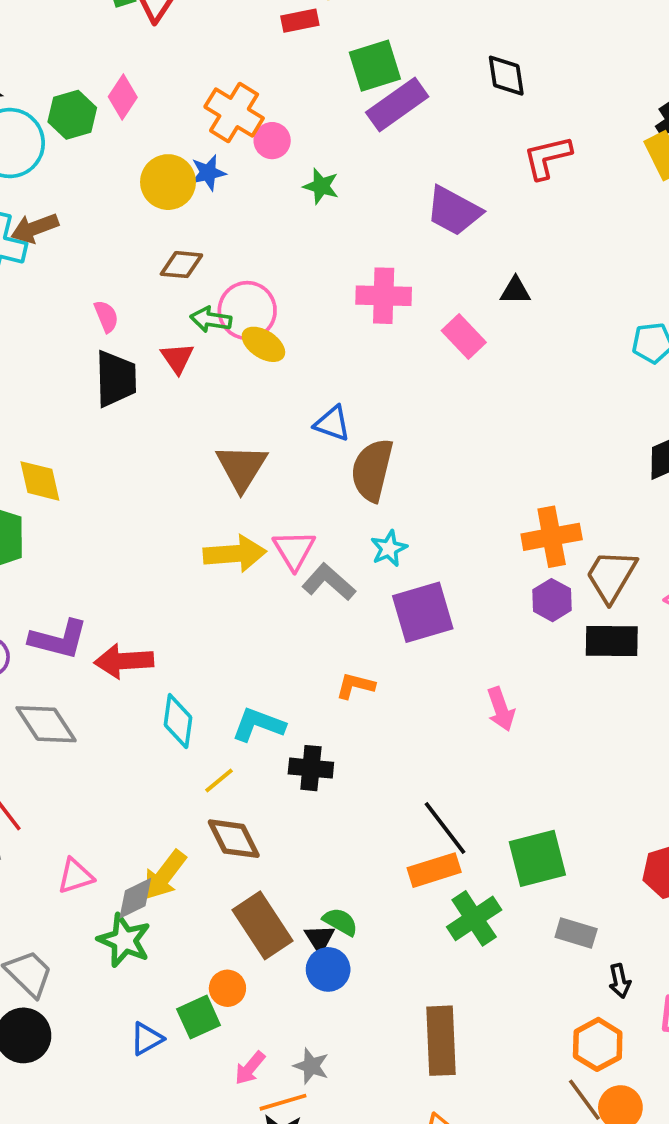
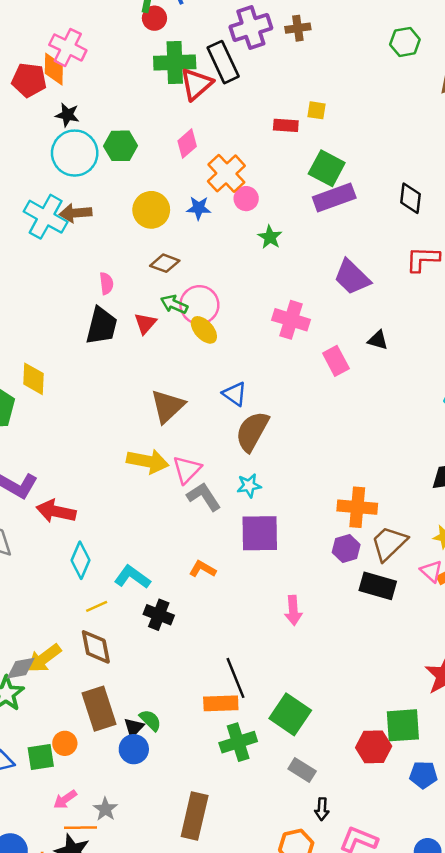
green square: (375, 66) -> (327, 168), turned 30
pink diamond: (123, 97) -> (187, 144), moved
yellow circle: (168, 182) -> (151, 210), moved
green square: (537, 858) -> (290, 714), turned 33

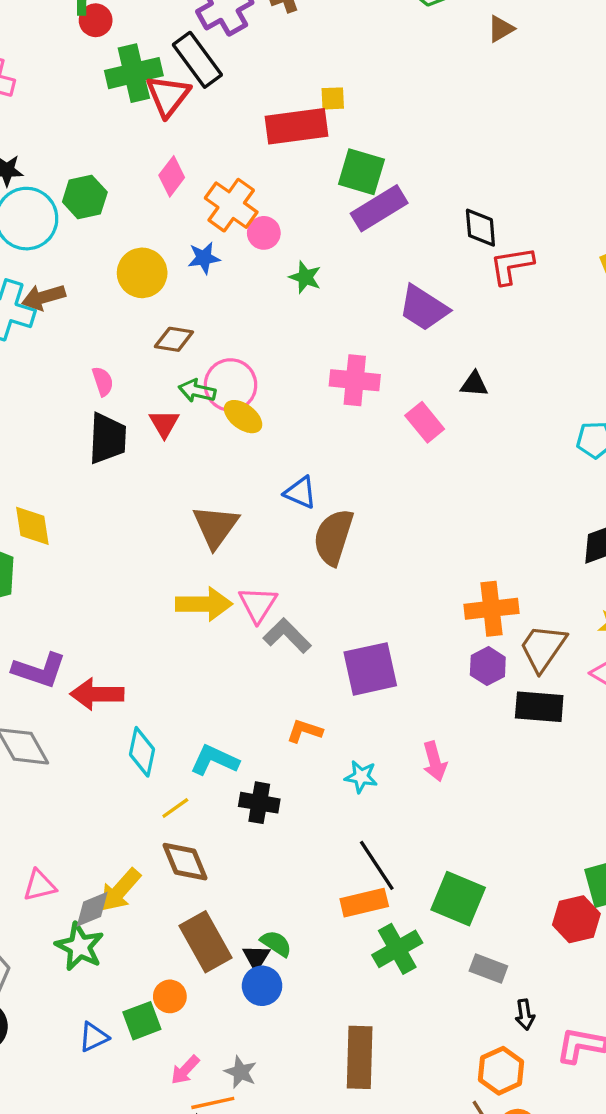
red rectangle: (286, 125) -> (296, 126), size x1.8
black diamond: (410, 198) -> (480, 228), moved
cyan star: (249, 486) -> (361, 777), moved, turned 30

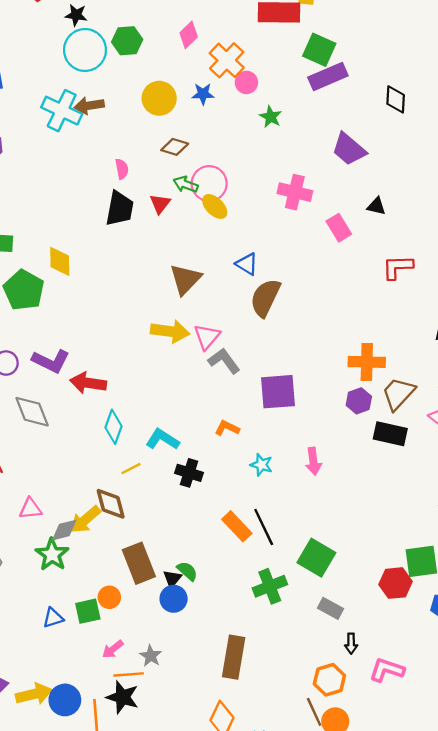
red L-shape: (512, 266) -> (398, 267), moved
brown diamond: (185, 862) -> (111, 504), moved
orange rectangle: (364, 903) -> (237, 526), moved, turned 52

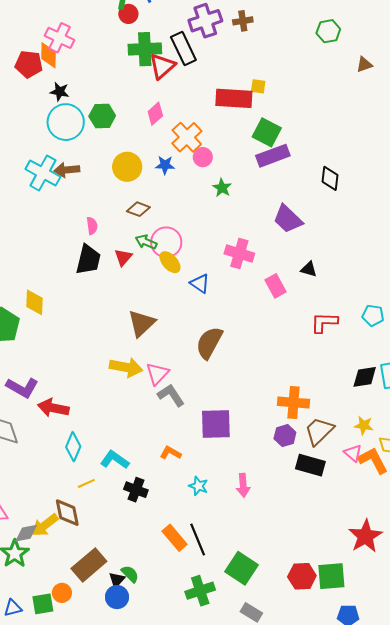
blue triangle: (247, 264) -> (200, 283), moved
brown rectangle: (139, 563) -> (89, 565), turned 68
red hexagon: (395, 583) -> (302, 576), moved

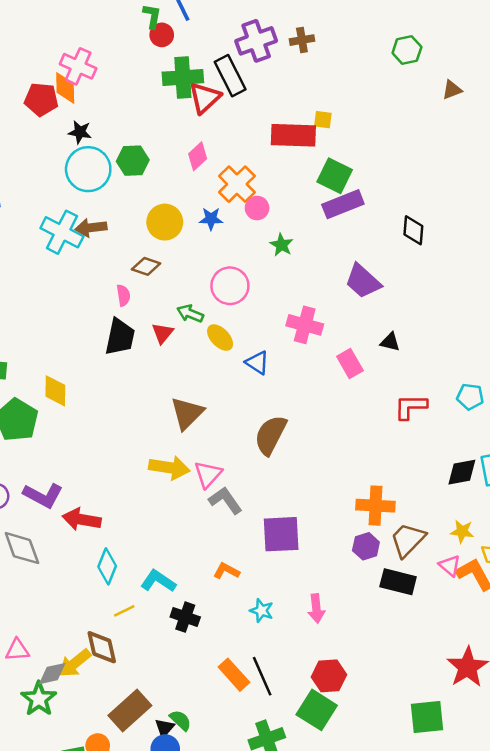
brown diamond: (138, 209) -> (146, 266), moved
pink circle: (166, 242) -> (230, 286), moved
red hexagon: (302, 576) -> (329, 676), moved

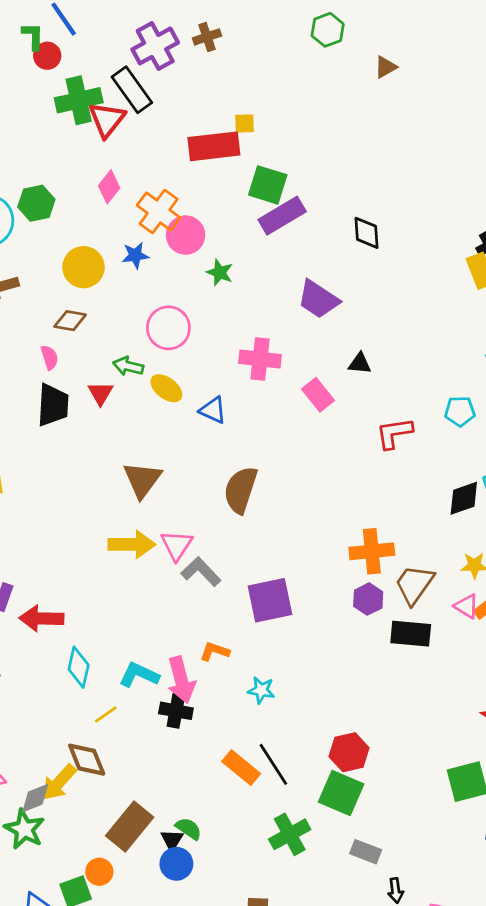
pink circle: (257, 208) -> (186, 235), size x1.4
pink arrow: (316, 608) -> (181, 680), moved, size x1.4

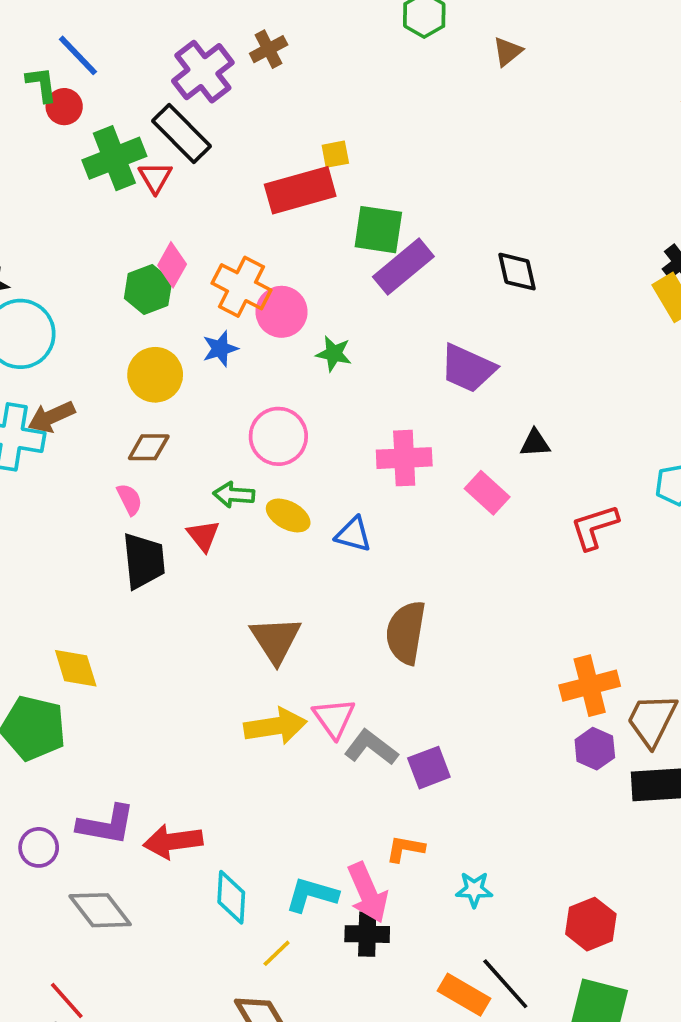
red triangle: (107, 120) -> (155, 177), size x0.7
green hexagon: (36, 203) -> (148, 290), moved
purple square: (270, 600) -> (429, 768), moved, size x0.7
red hexagon: (349, 752) -> (591, 924), moved

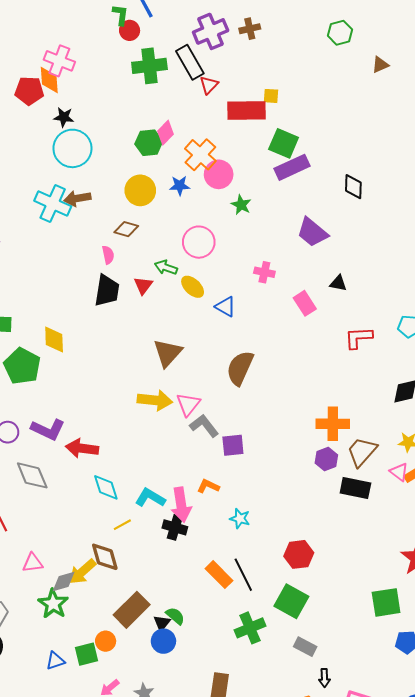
red triangle: (155, 177) -> (209, 85), moved
pink cross: (404, 458) -> (264, 272), size x0.7
cyan diamond: (231, 897) -> (106, 487), turned -36

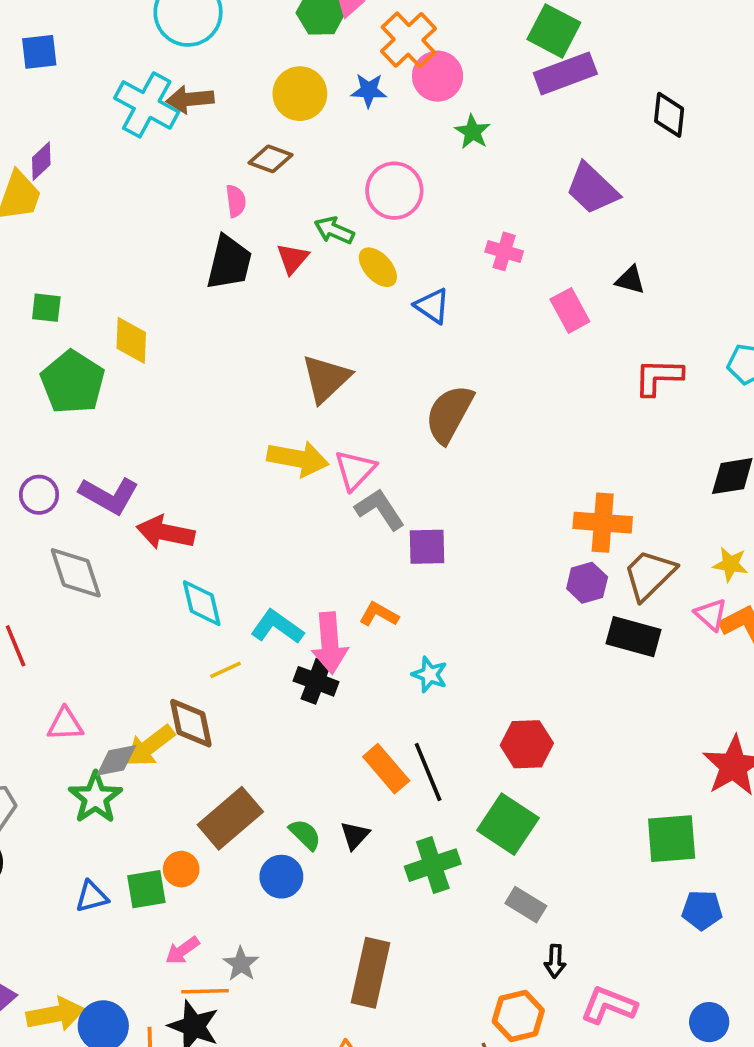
black triangle: (162, 623) -> (355, 835), moved

